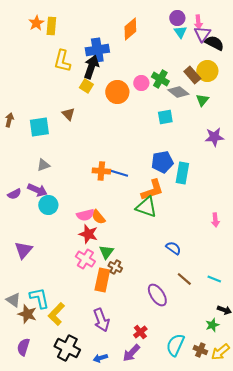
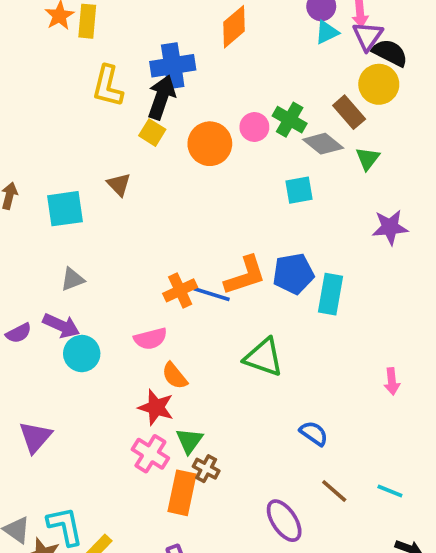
cyan triangle: (180, 32) -> (327, 32), turned 40
yellow circle: (207, 71) -> (379, 84), moved
orange cross: (101, 171) -> (180, 290), turned -30
orange L-shape: (152, 190) -> (245, 276), moved
pink semicircle: (85, 215) -> (150, 339), moved

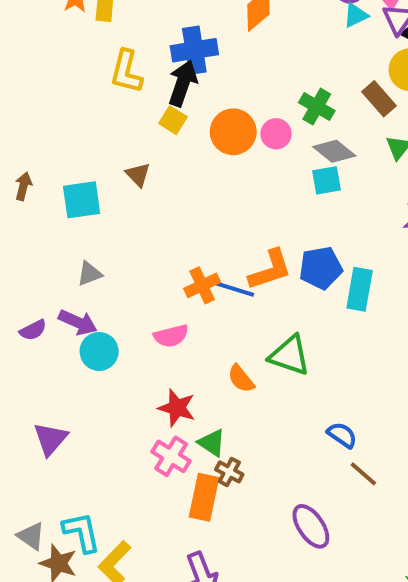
pink circle: (254, 127) -> (276, 134), moved
gray diamond: (323, 144) -> (334, 151), moved
orange semicircle: (175, 376) -> (241, 379), moved
green triangle: (189, 441) -> (212, 443), turned -32
brown line: (334, 491) -> (363, 474), moved

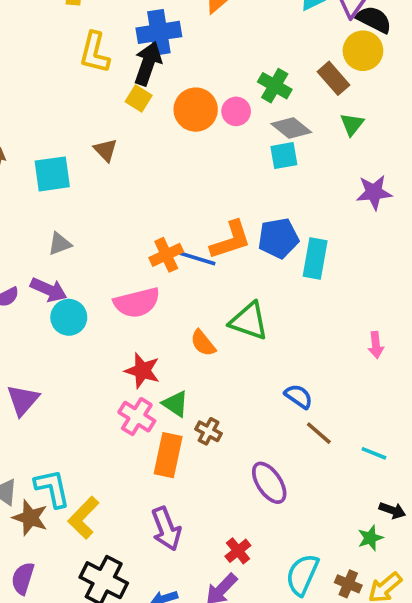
pink semicircle: (171, 336) -> (137, 303), size x1.4
brown cross: (229, 472) -> (209, 431), moved

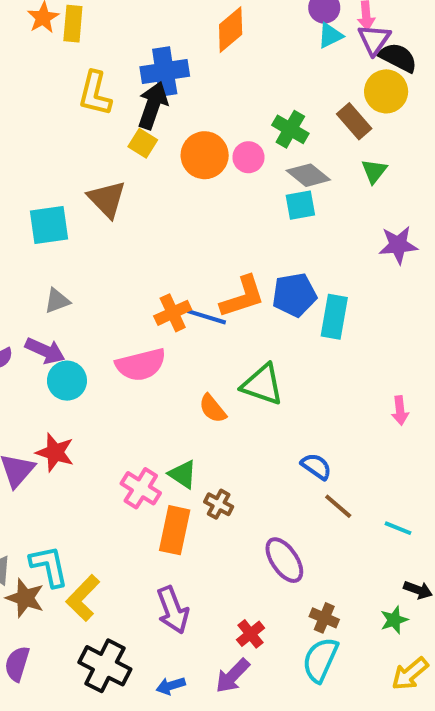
brown triangle: (106, 150) -> (107, 199), size x1.5
red star: (142, 371) -> (55, 452), moved
brown cross: (348, 584) -> (324, 618), moved

